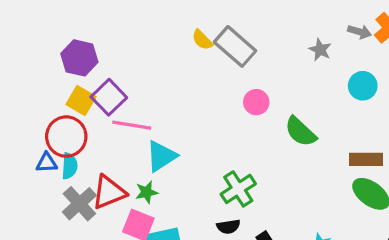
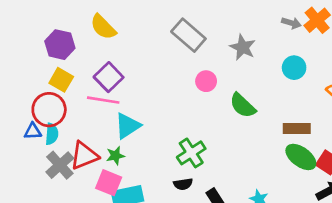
yellow semicircle: (202, 40) -> (103, 27), moved, size x1.5
gray star: (320, 50) -> (243, 47), moved, size x1.4
purple square: (109, 97) -> (109, 77), moved

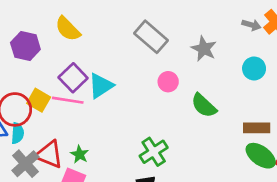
yellow square: (61, 80) -> (39, 100), moved
cyan triangle: (128, 126) -> (101, 86), moved
red triangle: (84, 156) -> (49, 154), turned 44
green star: (115, 156) -> (80, 154), turned -30

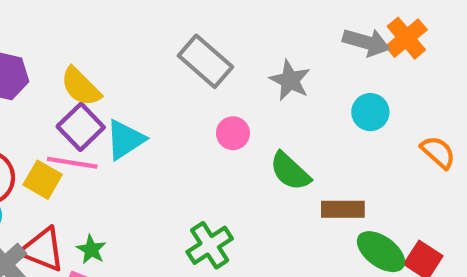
gray arrow: (251, 25) -> (366, 42), size x1.5
yellow semicircle: (68, 29) -> (81, 87), moved
yellow square: (39, 100) -> (43, 180), moved
brown rectangle: (257, 128) -> (343, 209), moved

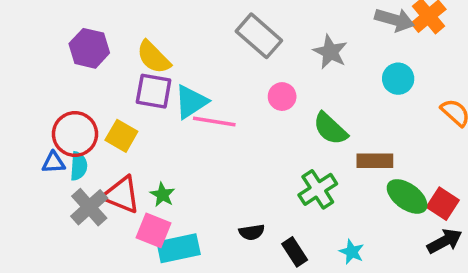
purple square: (81, 127) -> (154, 91), turned -36
pink line: (72, 163) -> (214, 122), moved
green cross: (210, 245) -> (318, 189), moved

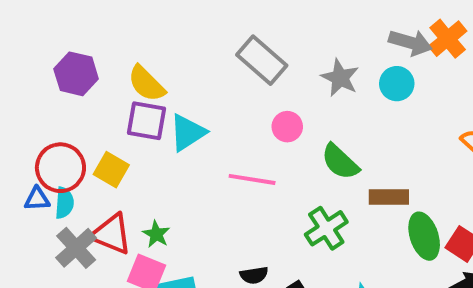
cyan circle: (398, 79) -> (397, 84), moved
pink line: (214, 122) -> (252, 179), moved
green ellipse: (407, 196) -> (424, 236), turned 36

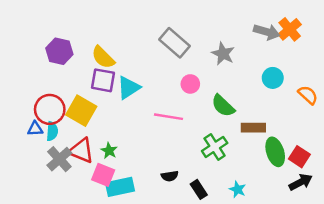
cyan circle: (397, 84) -> (273, 78), moved
yellow square: (111, 170) -> (81, 111), size x1.4

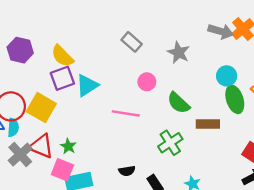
gray rectangle: (175, 43) -> (132, 42), size x0.7
purple square: (103, 80) -> (62, 78), turned -30
green ellipse: (275, 152) -> (235, 99), moved

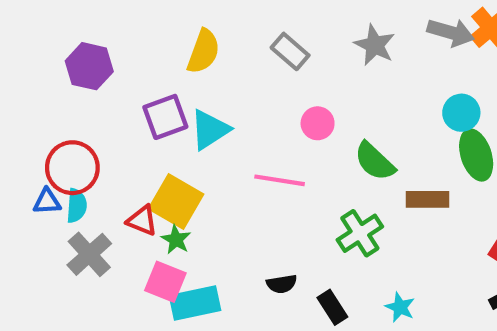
gray star: (178, 52) -> (375, 45), moved
yellow semicircle: (62, 56) -> (203, 51), moved, turned -115
yellow square: (41, 108) -> (176, 201), moved
red triangle: (41, 146) -> (142, 221), moved, size x0.7

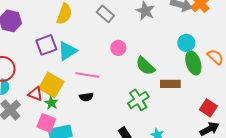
pink line: (280, 180) -> (87, 75), moved
black semicircle: (282, 284) -> (86, 97), moved

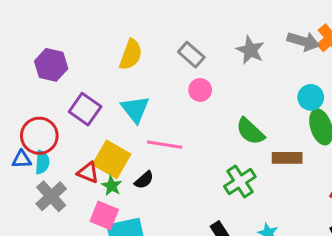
purple square: (46, 45) -> (85, 109), moved, turned -35
pink circle: (118, 48) -> (200, 90), moved
cyan triangle: (67, 51) -> (135, 109), turned -35
black semicircle: (86, 97) -> (144, 180), moved, turned -32

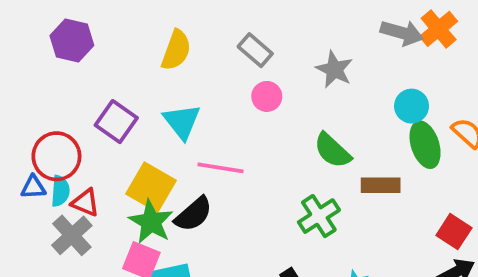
gray star: (250, 50) -> (334, 69), moved
purple hexagon: (51, 65) -> (72, 40), moved
red triangle: (88, 173) -> (85, 203), moved
black semicircle: (144, 180) -> (193, 214), size x1.5
green star: (112, 186) -> (151, 222), size x1.6

